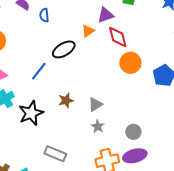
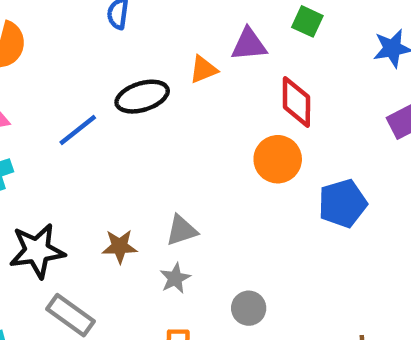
red diamond: (118, 37) -> (296, 102), moved
brown star: (66, 100) -> (120, 246), moved
black star: (31, 113) -> (37, 251), moved

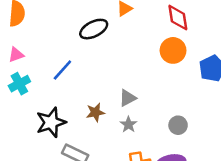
blue line: (78, 130) -> (62, 70), moved
gray circle: (249, 308) -> (178, 125), moved

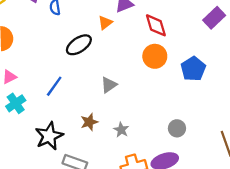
gray triangle: (128, 98) -> (109, 85), moved
gray circle: (178, 125) -> (177, 128), moved

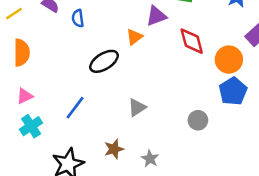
orange circle: (155, 56) -> (229, 60), moved
gray circle: (177, 128) -> (198, 120), moved

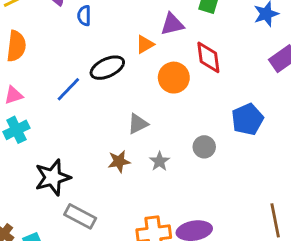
orange circle: (229, 60) -> (174, 78), moved
blue line: (75, 108) -> (68, 89), moved
brown star: (114, 149) -> (119, 161), moved
gray star: (150, 159) -> (159, 161), moved

